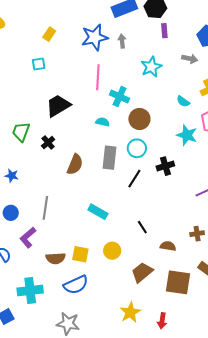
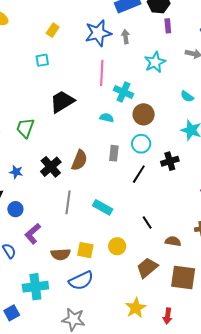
black cross: (48, 143) -> (51, 167), moved, size x1.5
gray rectangle: (110, 158) -> (114, 153), size x0.7
gray line: (45, 208) -> (68, 202), moved

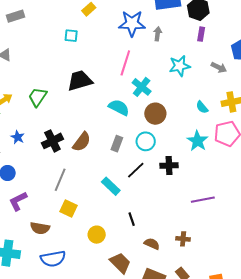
cyan semicircle: (107, 118) -> (119, 107), size x1.5
cyan rectangle: (103, 207) -> (111, 186), moved
yellow square: (85, 250) -> (69, 209), moved
brown trapezoid: (147, 268) -> (120, 263), turned 70

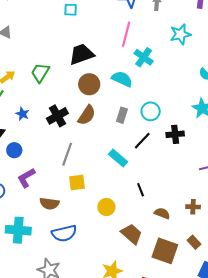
brown circle: (155, 114) -> (89, 84), moved
yellow square: (69, 209) -> (77, 183), turned -30

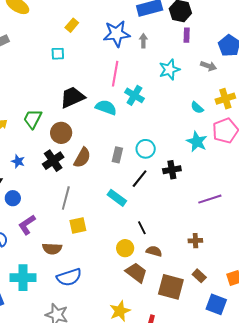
cyan semicircle: (122, 79) -> (106, 107), moved
brown circle: (89, 84) -> (61, 133), moved
yellow circle: (106, 207) -> (125, 248), moved
brown semicircle: (162, 213) -> (154, 251), moved

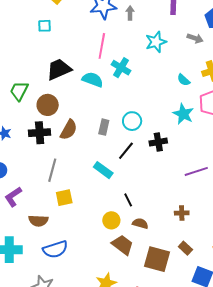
black cross: (53, 161) -> (40, 133), turned 30

